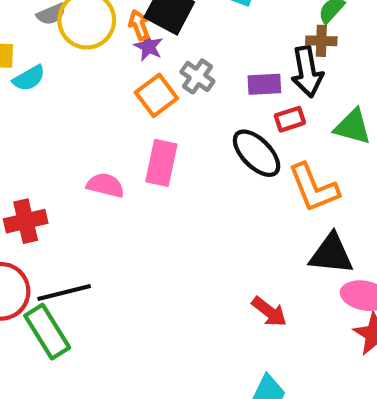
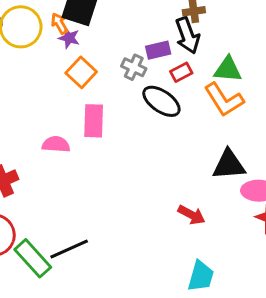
gray cross: (197, 76) -> (134, 67), moved
orange L-shape: (314, 188) -> (224, 100), moved
black line: (64, 293) -> (69, 249), moved

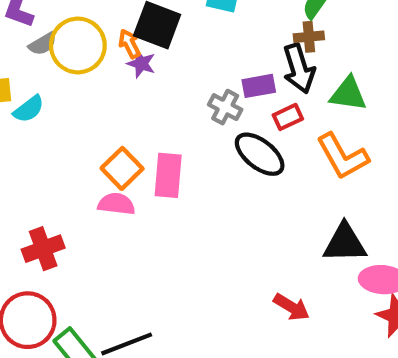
green triangle: (228, 69) -> (348, 94), moved
orange square: (81, 72) -> (122, 168), moved

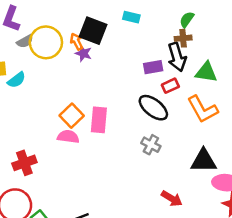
gray cross: (225, 107) -> (151, 145), moved

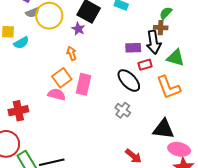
orange arrow: (77, 42) -> (72, 53), moved

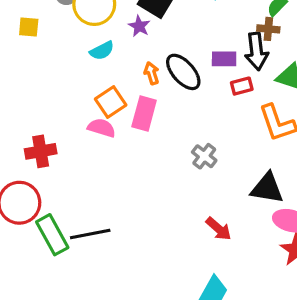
cyan semicircle: (21, 43) -> (102, 51), moved
orange arrow: (72, 53) -> (152, 73), moved
black ellipse: (129, 81) -> (183, 72), moved

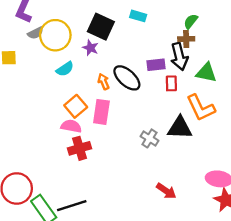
red rectangle: (242, 86) -> (171, 83), turned -70
red cross: (41, 151) -> (79, 148), moved
black triangle: (267, 188) -> (180, 128), moved

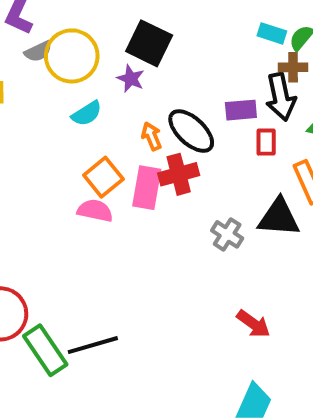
cyan rectangle: (138, 16) -> (272, 33), moved
red cross: (79, 148) -> (179, 174), moved

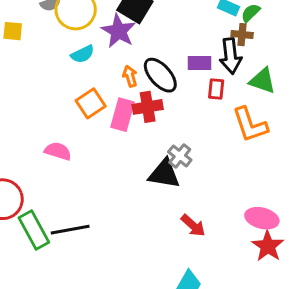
purple star: (131, 79) -> (118, 31), size x1.6
pink semicircle: (95, 211) -> (58, 151), moved
black triangle: (279, 217) -> (164, 174), moved

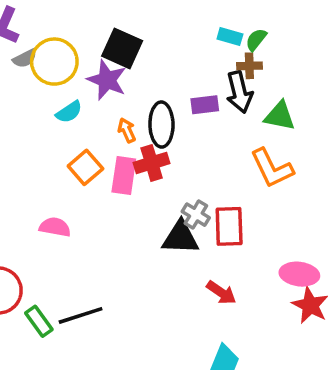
black ellipse: (160, 75) -> (161, 125), turned 48
red rectangle: (216, 89) -> (229, 226), moved, size x1.6
green rectangle: (34, 230) -> (39, 321), size x0.7

